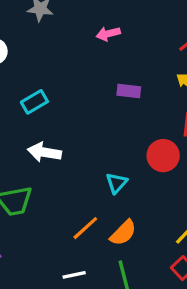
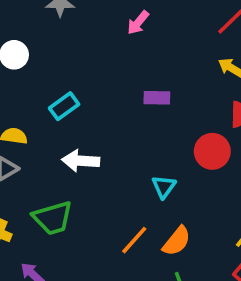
pink arrow: (108, 34) -> (138, 23), turned -30
purple rectangle: (129, 91) -> (157, 98), moved

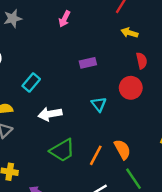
cyan triangle: (164, 187) -> (99, 104), moved
green trapezoid: (53, 218) -> (62, 150), moved
orange semicircle: (177, 241) -> (122, 149), turned -54

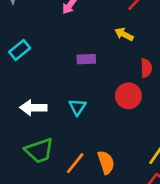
yellow arrow: (129, 33) -> (124, 34), moved
cyan rectangle: (31, 83) -> (20, 50), moved
cyan triangle: (99, 104) -> (77, 107), moved

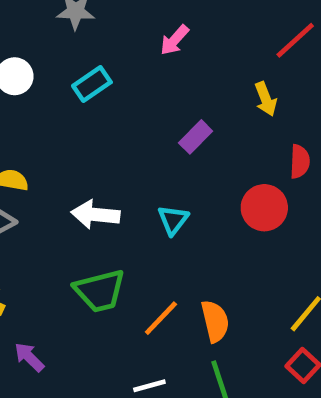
yellow arrow: (124, 34) -> (266, 99), turned -144
cyan rectangle: (20, 50) -> (92, 84), moved
purple rectangle: (86, 59) -> (196, 137), turned -48

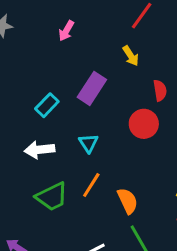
cyan rectangle: (92, 84) -> (47, 105), moved
purple rectangle: (196, 137) -> (92, 88), size x1.5
orange line: (161, 318) -> (91, 185), moved

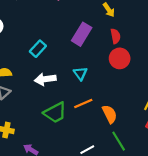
red semicircle: (160, 90) -> (116, 36), moved
cyan rectangle: (47, 105) -> (38, 49), moved
orange line: (91, 185) -> (83, 103), turned 36

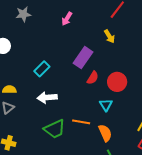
red semicircle: (116, 36) -> (93, 78), moved, turned 40
cyan triangle: (80, 73) -> (106, 105), moved
orange line: (83, 103) -> (81, 122), turned 30

